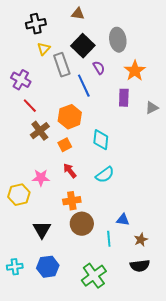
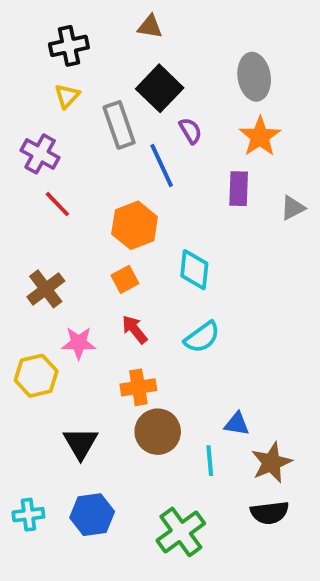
gray ellipse: (118, 40) -> (254, 77), moved
yellow triangle: (44, 49) -> (67, 96), moved
brown cross: (40, 131) -> (46, 289), moved
brown star: (141, 240) -> (271, 463), size x1.5

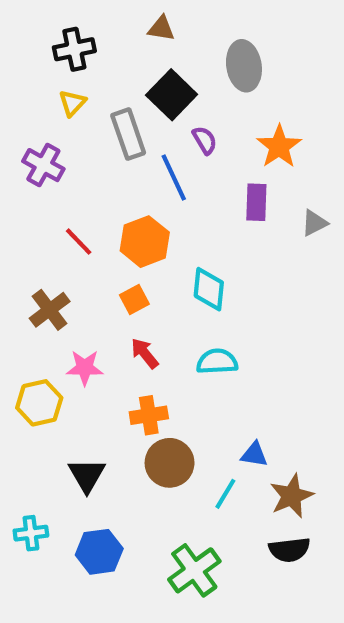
gray ellipse: (254, 77) -> (244, 66), moved
red line: (57, 204) -> (79, 242), moved
cyan semicircle: (202, 337) -> (217, 362), turned -147
cyan line: (210, 461) -> (225, 494), turned 36
cyan cross: (28, 515) -> (31, 533), moved

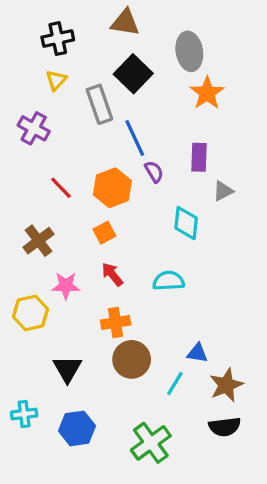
brown triangle: (161, 29) -> (125, 22), size x1.4
purple semicircle: (205, 140) -> (154, 172), moved
orange star: (279, 146) -> (207, 93), moved
gray triangle: (314, 223) -> (223, 191), moved
cyan diamond: (209, 289) -> (186, 223), moved

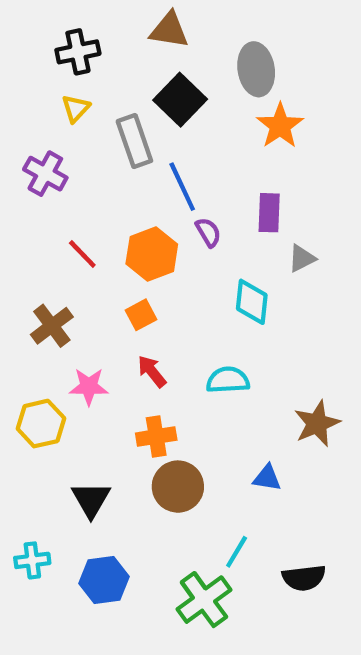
cyan line: (175, 383) -> (237, 552), moved
brown star: (226, 385) -> (317, 424), moved

